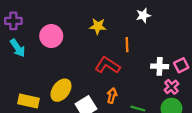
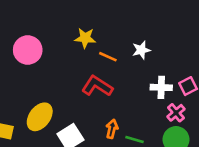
white star: (143, 15) -> (141, 50), moved
orange line: (127, 45) -> (108, 57), moved, turned -64
orange arrow: (112, 96) -> (112, 129), moved

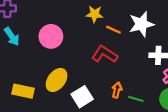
pink circle: (28, 50) -> (51, 36), moved
white star: (141, 50) -> (141, 24), size x1.6

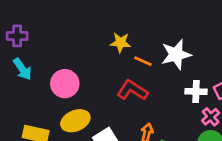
pink circle: (51, 36) -> (65, 84), moved
yellow ellipse: (57, 80) -> (75, 121), turned 30

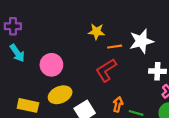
orange line: (143, 61) -> (115, 47), turned -32
red L-shape: (132, 90) -> (106, 70), turned -65

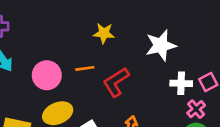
orange line: (115, 47) -> (85, 68), moved

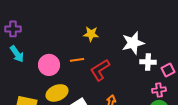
white cross: (181, 83) -> (148, 62), moved
pink cross: (196, 109) -> (159, 90), turned 32

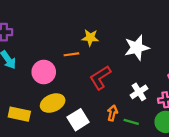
orange line: (77, 60) -> (71, 54), moved
white cross: (148, 62) -> (139, 92), moved, turned -35

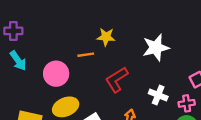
white cross: (139, 92) -> (158, 95), turned -35

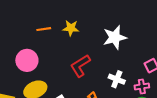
orange line: (86, 55) -> (44, 29), moved

